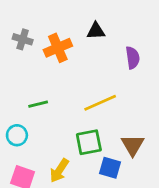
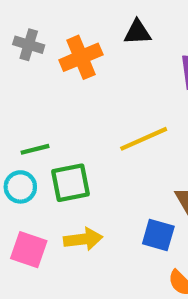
green line: (38, 104) -> (35, 149), moved
green square: (89, 142) -> (71, 183), moved
yellow arrow: (59, 171) -> (83, 239), turned -130

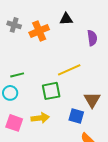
green square: (71, 183) -> (51, 91), moved

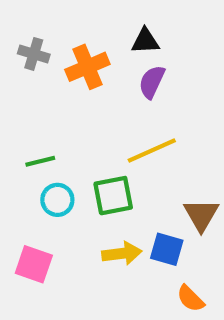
purple semicircle: (92, 38) -> (152, 82), moved, turned -147
cyan circle: (10, 93) -> (57, 200), moved
yellow arrow: (40, 118) -> (122, 253), moved

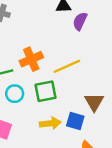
orange cross: (87, 67) -> (31, 59), moved
purple semicircle: (152, 82) -> (80, 21), moved

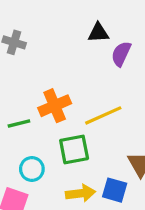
cyan circle: (15, 94) -> (32, 169), moved

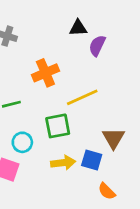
orange cross: (55, 106) -> (45, 73), moved

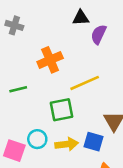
cyan circle: (22, 142) -> (37, 139), moved

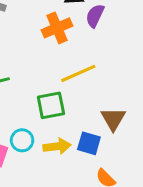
orange cross: (50, 60) -> (57, 28), moved

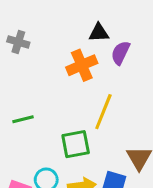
yellow line: (78, 73) -> (103, 112), turned -44

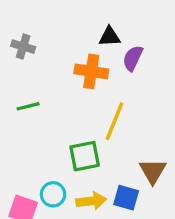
orange cross: (82, 65) -> (91, 71), turned 32
green line: (23, 119) -> (28, 106), moved

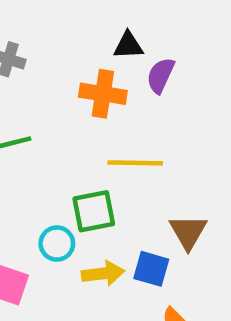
yellow line: (114, 121) -> (135, 163), turned 69
cyan circle: (53, 194) -> (57, 244), moved

